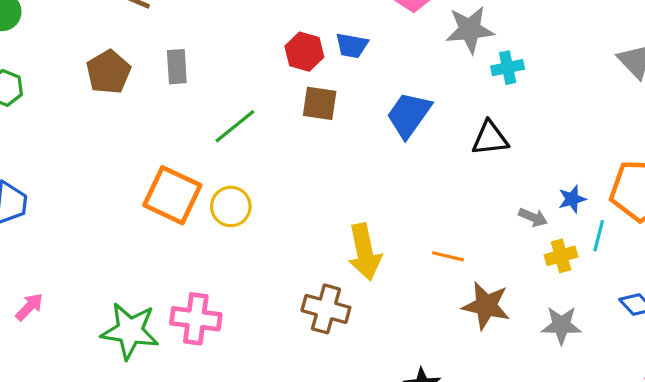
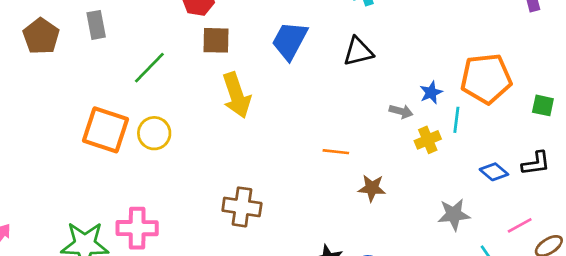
yellow arrow: (365, 252) -> (236, 95), moved
brown star: (486, 306) -> (372, 188), size x0.7
gray star: (561, 325) -> (454, 214), moved

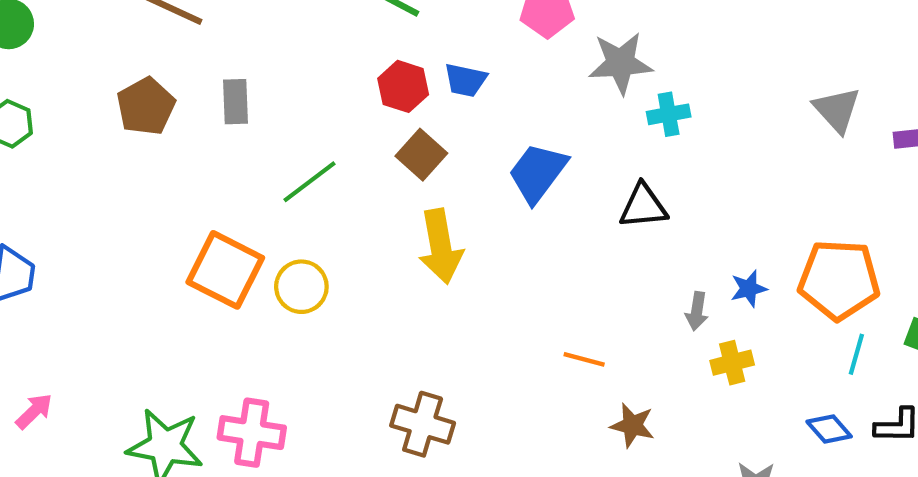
brown square: (216, 40) -> (421, 155), turned 32
gray arrow: (401, 111) -> (697, 311), turned 75
cyan line: (456, 120) -> (856, 354), moved

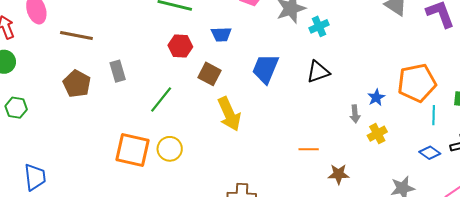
red hexagon: (403, 86) -> (180, 46), moved

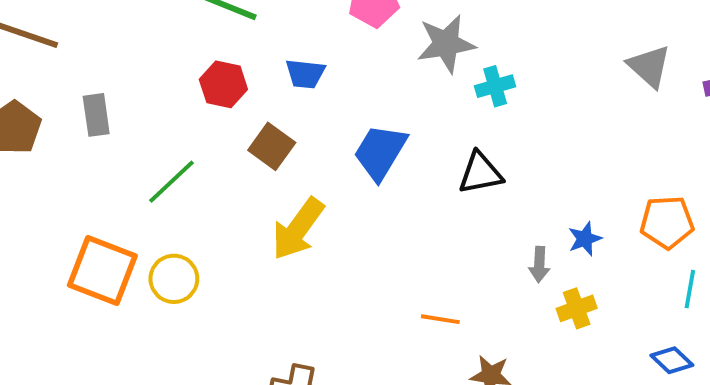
orange pentagon: (417, 83) -> (667, 222), size x0.7
yellow arrow: (229, 114) -> (298, 229), turned 52

